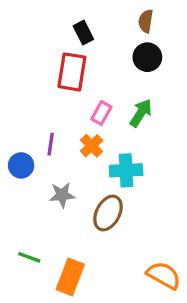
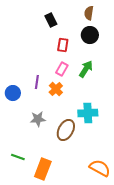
red rectangle: (72, 72) -> (63, 45), moved, size x0.6
purple line: (51, 144) -> (37, 82), moved
blue circle: (21, 165) -> (13, 93), moved
cyan cross: (126, 170) -> (88, 113), moved

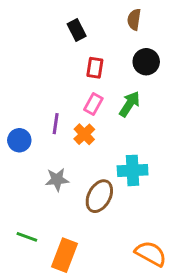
black circle: (90, 35) -> (146, 62), moved

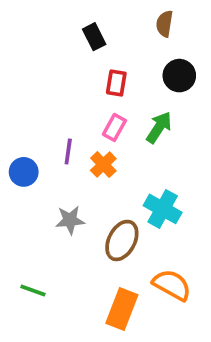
cyan cross: (133, 170) -> (163, 209), turned 32
orange semicircle: (151, 254) -> (172, 285), moved
orange rectangle: (65, 255) -> (122, 309), moved

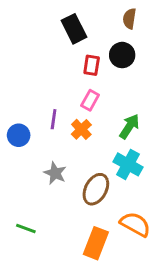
black rectangle: (94, 37) -> (74, 29), size x1.4
black circle: (179, 76) -> (122, 55), moved
green arrow: (159, 127) -> (129, 126), moved
gray star: (70, 220) -> (55, 173), turned 30

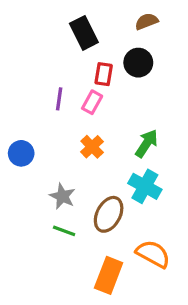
brown semicircle: (129, 19) -> (147, 21), turned 60
pink rectangle: (90, 100) -> (92, 102), moved
purple line: (54, 119) -> (59, 99), moved
green line: (26, 229) -> (64, 231), moved

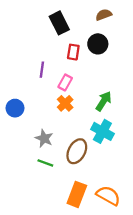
pink rectangle: (92, 102) -> (65, 82), moved
orange semicircle: (153, 254) -> (108, 196), moved

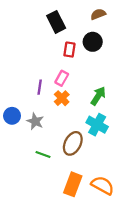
purple line: (42, 70) -> (40, 87), moved
blue circle: (15, 108) -> (12, 116), moved
gray star: (44, 138) -> (35, 121), moved

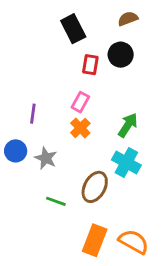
purple line: (40, 87) -> (33, 114), moved

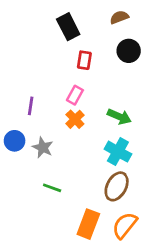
black circle: (121, 55) -> (129, 51), moved
green arrow: (128, 125) -> (119, 117), turned 80
brown ellipse: (95, 187) -> (117, 186), moved
orange semicircle: (134, 242) -> (125, 225), turned -80

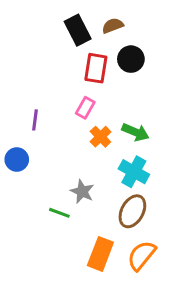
brown semicircle: (119, 17) -> (113, 26), moved
black circle: (129, 51) -> (131, 59), moved
red rectangle: (84, 60) -> (96, 68), size x1.4
orange cross: (75, 119) -> (100, 137), moved
gray star: (43, 147) -> (82, 191), moved

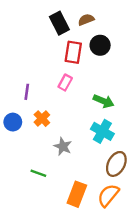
orange cross: (100, 137) -> (42, 119), moved
brown ellipse: (132, 211) -> (116, 164), moved
green line: (59, 213) -> (38, 173), moved

